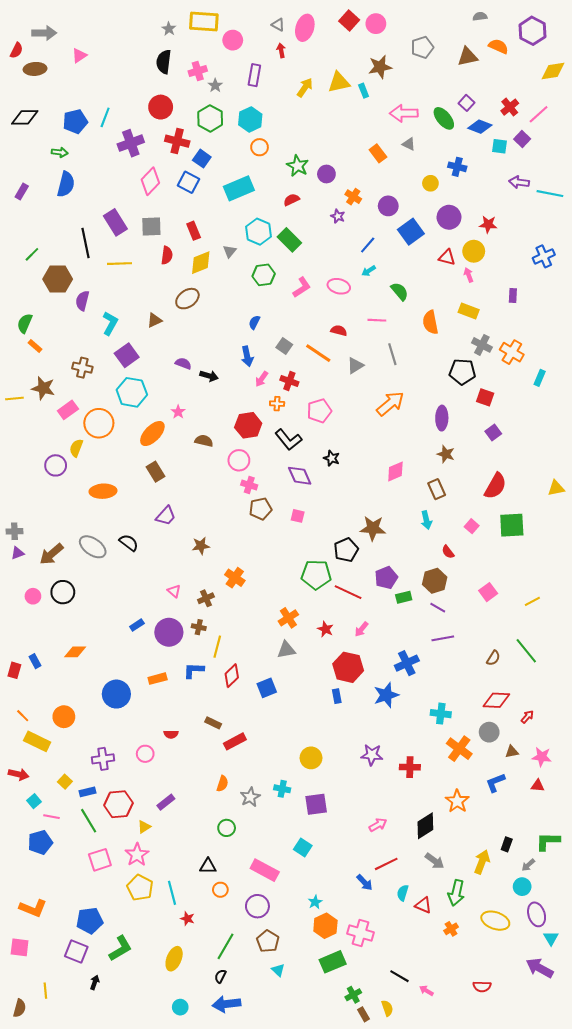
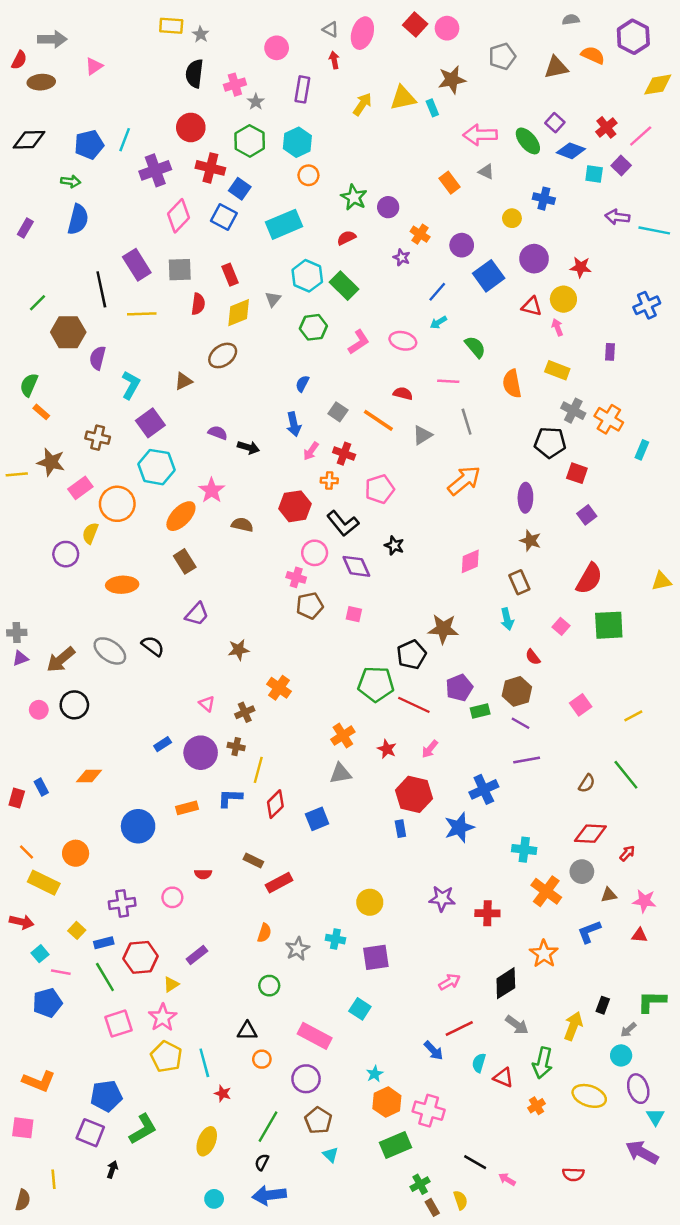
yellow rectangle: (204, 22) -> (171, 26), moved, size x0.7
pink star: (178, 412) -> (212, 490), size x1.5
pink circle: (239, 460) -> (315, 553), moved

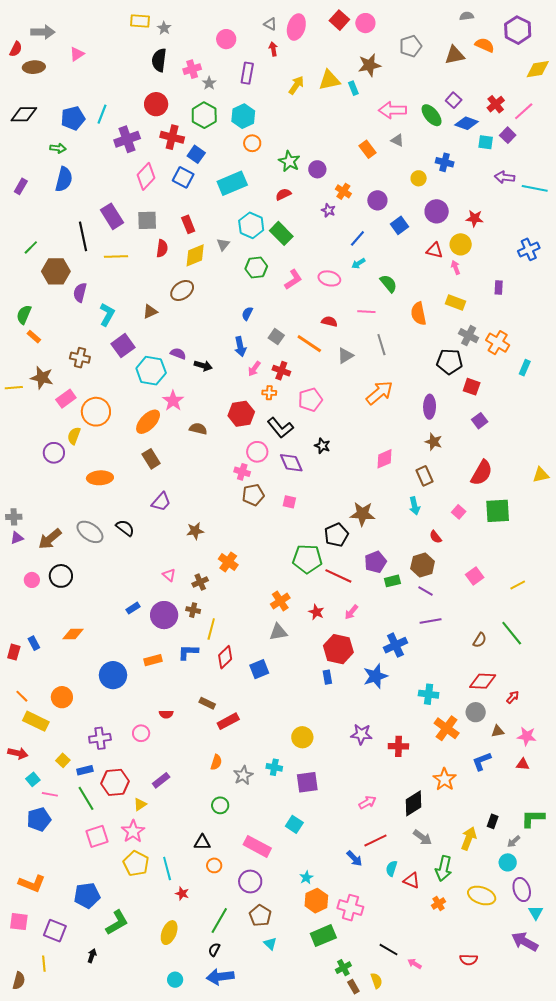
blue square: (489, 276) -> (399, 225), size x0.7
cyan hexagon: (156, 467) -> (151, 371), moved
purple square: (90, 1133) -> (55, 931), moved

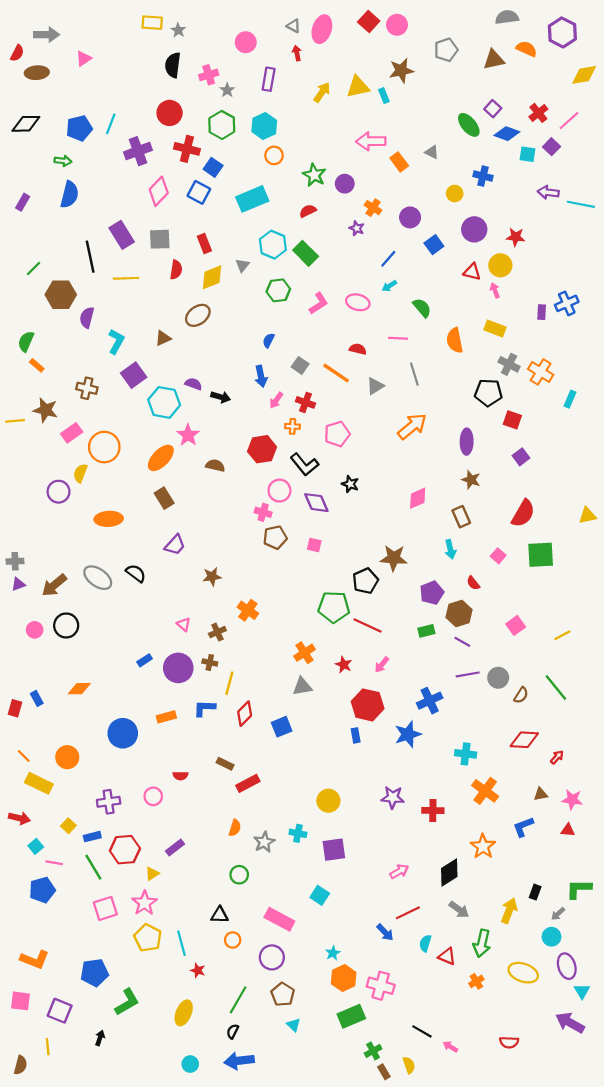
gray semicircle: (467, 16) -> (507, 17), size x1.5
pink arrow: (392, 110) -> (371, 141), moved
blue cross: (529, 249) -> (567, 303), moved
purple pentagon: (375, 562) -> (432, 593), moved
gray circle: (476, 712) -> (498, 678), moved

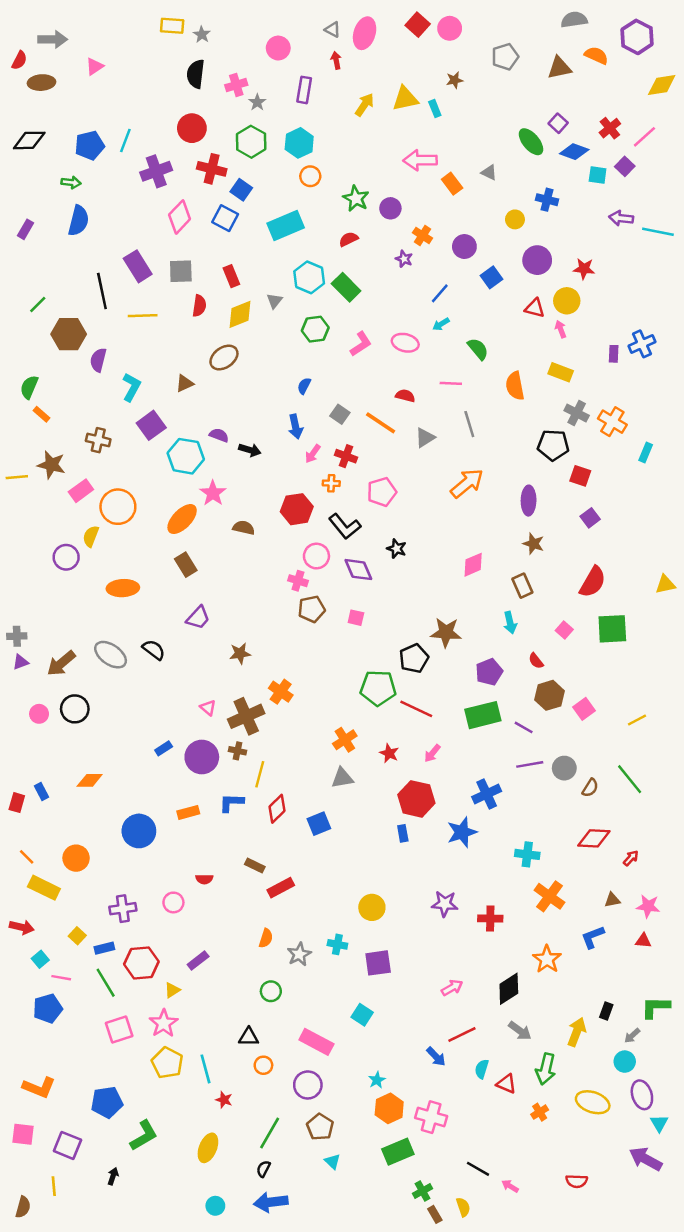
brown star: (401, 71) -> (455, 80), size x0.6
brown hexagon: (459, 614) -> (549, 695), moved
green rectangle: (426, 631) -> (483, 715), size x1.8
brown cross: (217, 632) -> (246, 716), size x1.8

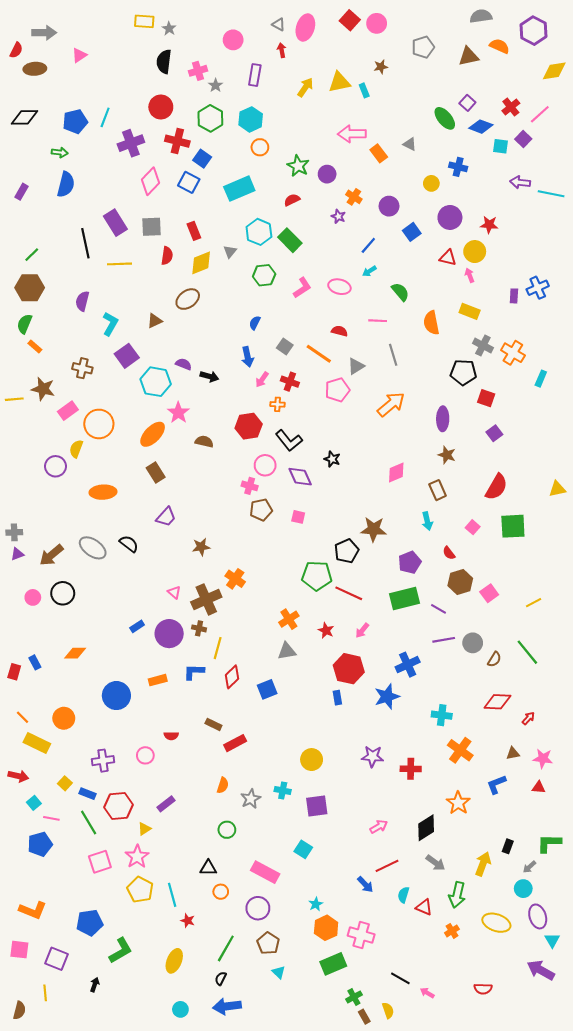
brown hexagon: (69, 334) -> (30, 288), moved
pink pentagon: (382, 492) -> (337, 390), moved
blue rectangle: (104, 948) -> (88, 794), turned 35

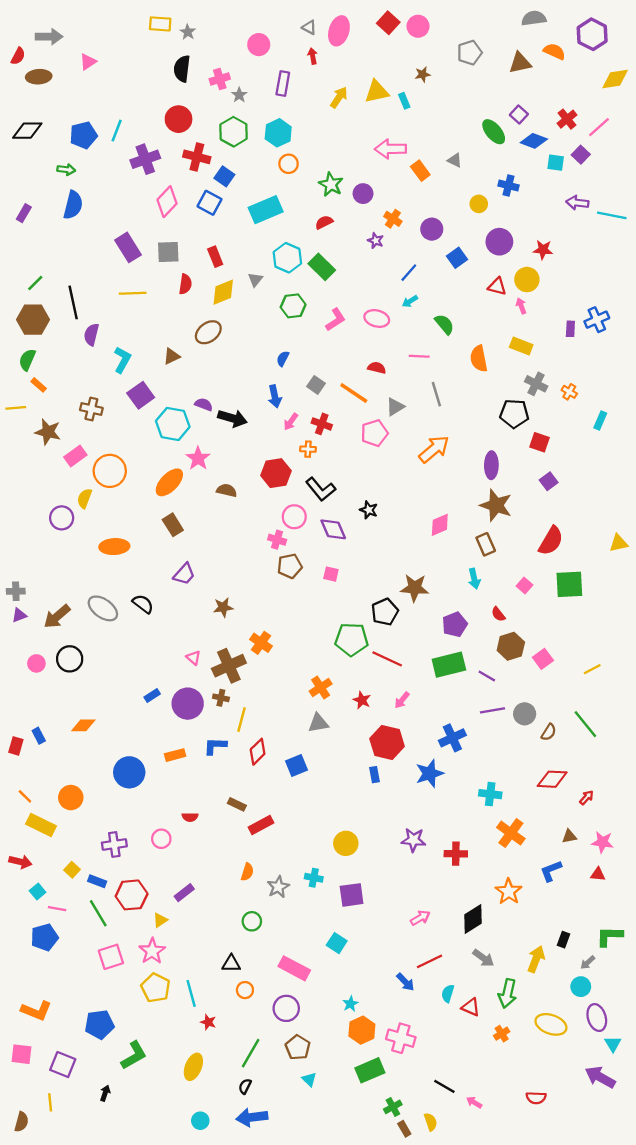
black line: (85, 243) -> (73, 302), moved
orange cross: (513, 353) -> (569, 392), size x0.6
black arrow: (209, 376) -> (232, 418), size x1.4
yellow line: (14, 399) -> (16, 408), moved
brown star: (447, 455) -> (496, 505), size x1.6

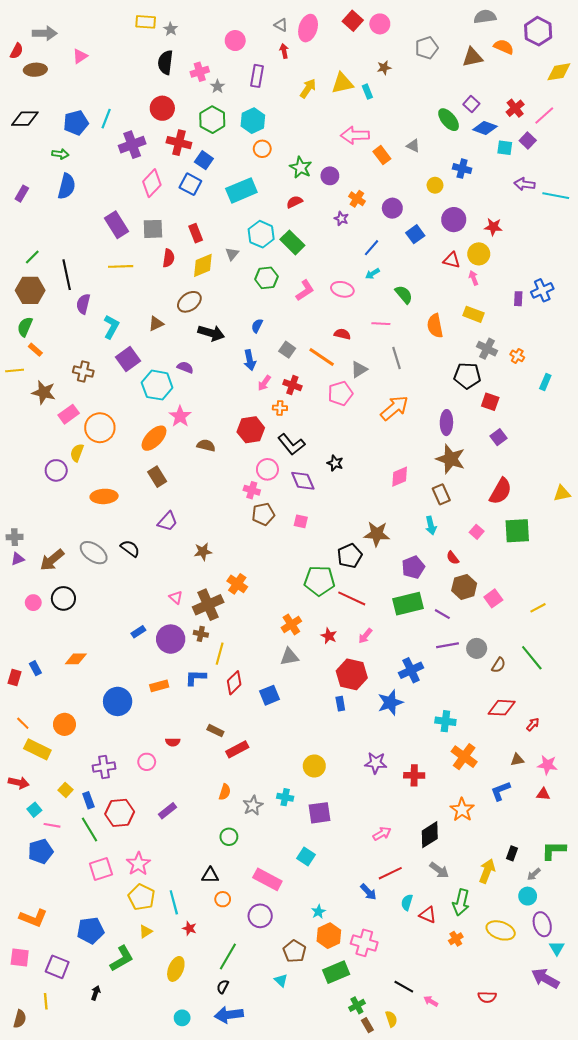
black arrow: (232, 418) -> (211, 333), moved
blue rectangle: (97, 881) -> (88, 800), turned 49
yellow triangle: (160, 920) -> (146, 931), moved
brown pentagon: (298, 1047) -> (294, 951), moved

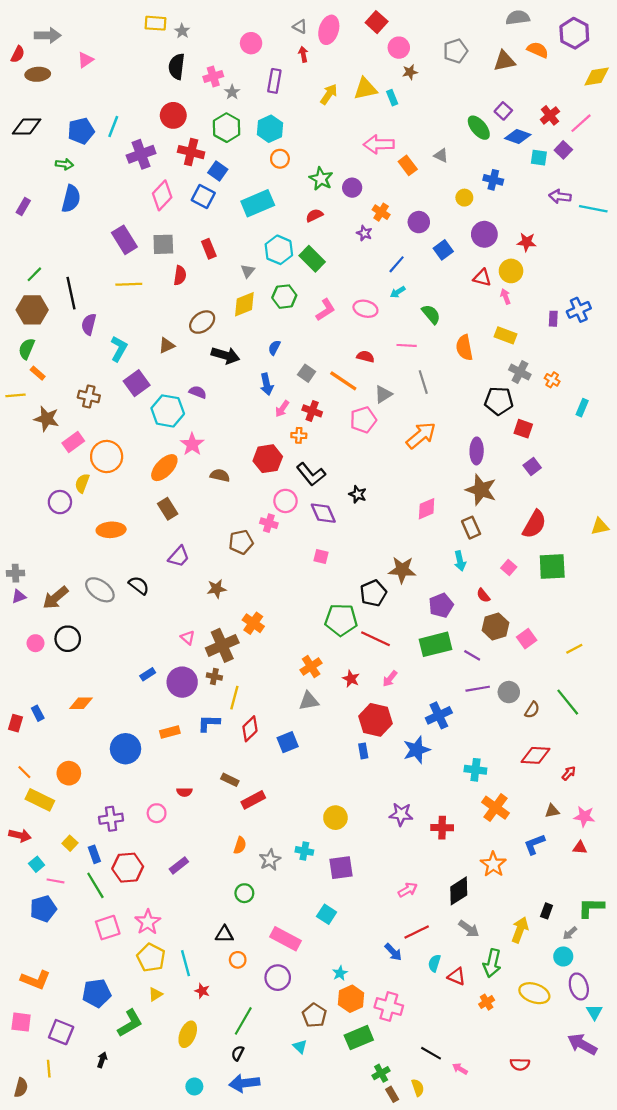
pink circle: (380, 24) -> (399, 48), moved
yellow diamond: (203, 265) -> (244, 304), moved
brown pentagon: (263, 514) -> (241, 542), moved

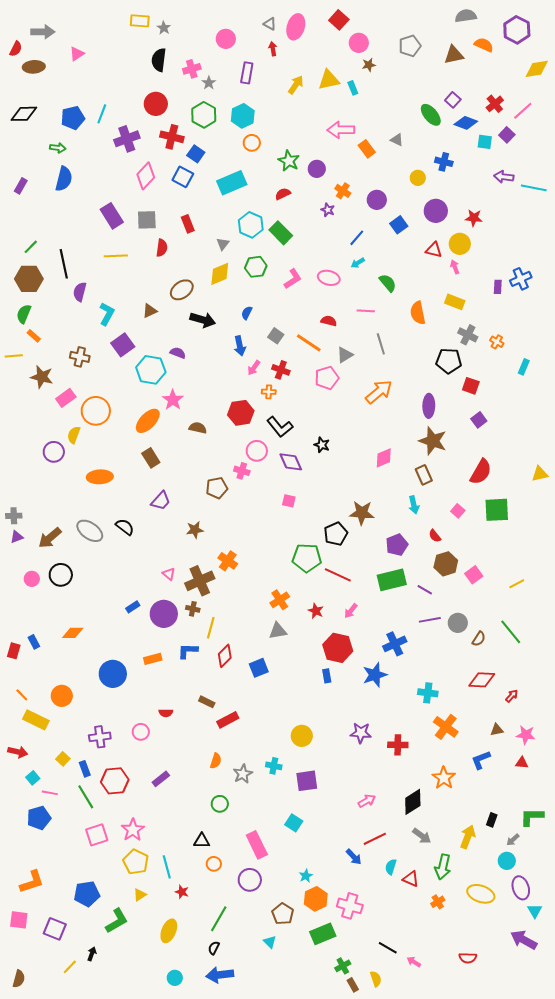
pink rectangle: (285, 939) -> (257, 845), turned 36
orange L-shape: (35, 980) -> (32, 882), turned -40
yellow line: (49, 1069) -> (70, 967), moved, turned 49

